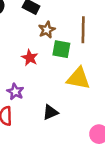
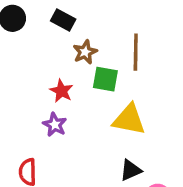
purple star: (15, 92) -> (55, 125), moved
black triangle: (50, 112) -> (131, 170), moved

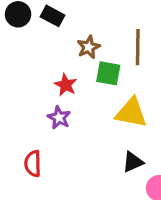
black rectangle: (63, 20) -> (52, 16), moved

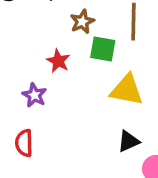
purple star: (59, 118) -> (34, 95), moved

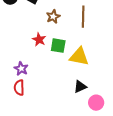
green square: (103, 49) -> (58, 46), moved
purple star: (34, 95) -> (21, 69), moved

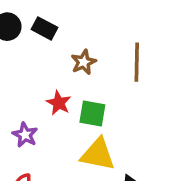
yellow triangle: (79, 57) -> (98, 154), moved
purple star: (21, 69) -> (25, 135), moved

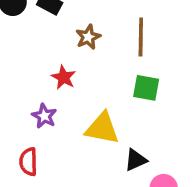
green square: (92, 114) -> (146, 88), moved
purple star: (25, 135) -> (44, 116), moved

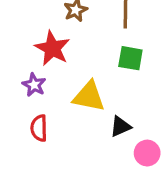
red star: (64, 77) -> (52, 48), size x1.5
red semicircle: (28, 162) -> (39, 128), moved

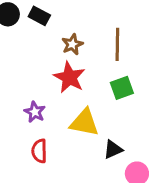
red star: (52, 48) -> (69, 77), moved
green square: (130, 58) -> (122, 88), turned -30

